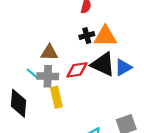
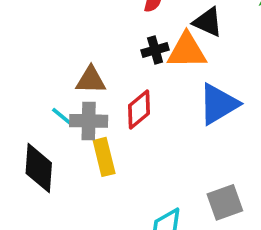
black triangle: (103, 64) -> (208, 22), moved, size x0.7
blue triangle: (123, 67) -> (218, 104), size x1.4
red diamond: (77, 70) -> (139, 109), turned -30

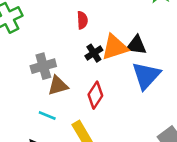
black triangle: (208, 22) -> (136, 45), moved
gray cross: (89, 121) -> (43, 66), moved

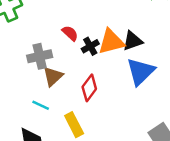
red semicircle: (82, 20) -> (70, 33), moved, turned -48
black triangle: (136, 45) -> (133, 41), turned -30
brown triangle: (58, 86) -> (53, 76), turned -30

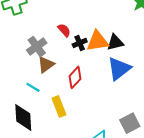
gray cross: (40, 56) -> (37, 47), turned -30

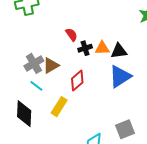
orange triangle: (97, 41) -> (102, 48), size x0.7
gray cross: (37, 47) -> (34, 63), moved
yellow rectangle: (59, 106) -> (59, 107), turned 48

